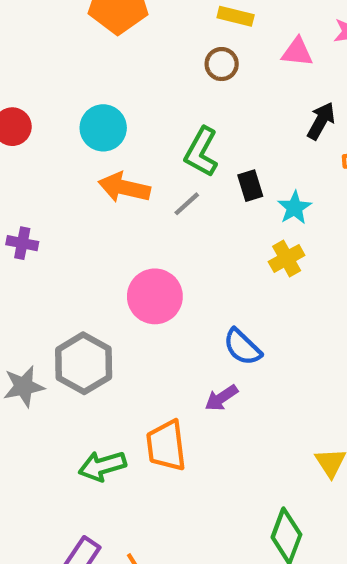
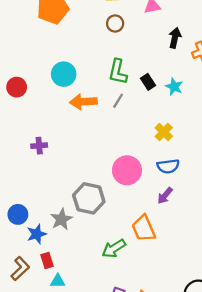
yellow cross: (287, 258) -> (164, 132), moved
pink circle: (155, 296) -> (127, 170), moved
blue semicircle: (242, 347) -> (168, 166), turned -35

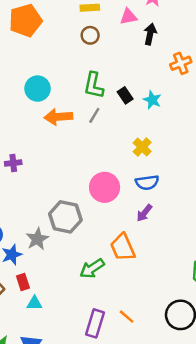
black arrow: (175, 38) -> (150, 34), moved

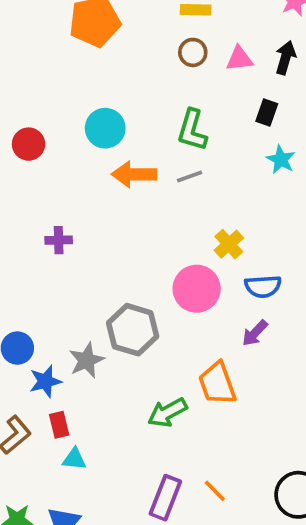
pink triangle: (128, 17) -> (239, 59), moved
black rectangle: (125, 95) -> (267, 112), moved, turned 49
gray line: (94, 115) -> (190, 176), turned 35
yellow cross: (142, 147) -> (229, 244), moved

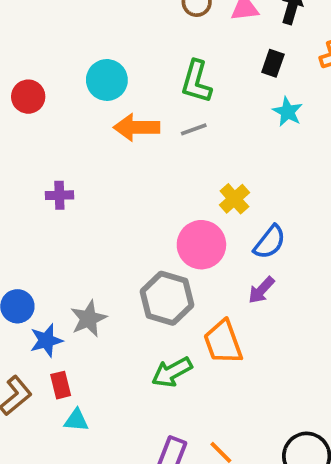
blue semicircle: (263, 286) -> (270, 242), turned -48
gray hexagon: (133, 330) -> (167, 298), moved

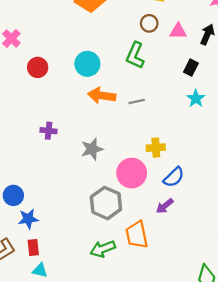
green L-shape: (196, 82) -> (135, 55), moved
yellow cross: (234, 199) -> (156, 148), turned 30
gray star: (89, 319) -> (92, 149), moved

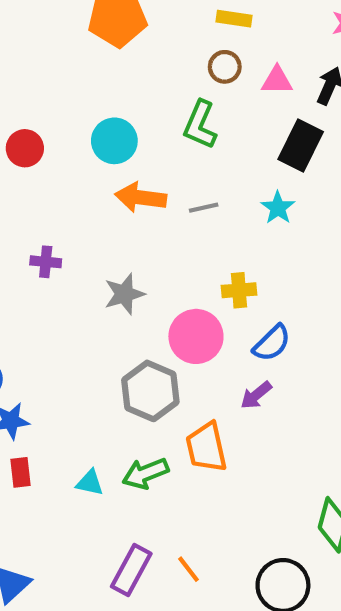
black rectangle: (191, 68) -> (301, 146), size x1.6
cyan star: (196, 99) -> (278, 208), moved
cyan triangle: (40, 270) -> (90, 483), moved

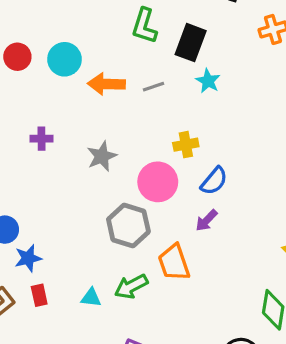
cyan circle: (114, 141) -> (64, 59), moved
black rectangle: (301, 146) -> (191, 43), moved

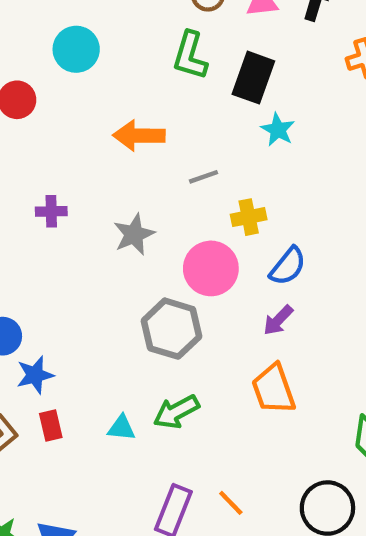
cyan circle: (64, 59) -> (76, 49), moved
gray line: (153, 87) -> (203, 177), moved
orange trapezoid: (174, 263) -> (273, 389), moved

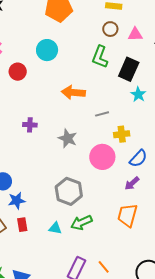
gray star: (134, 234) -> (68, 138), turned -30
gray hexagon: (172, 329) -> (69, 191), moved
orange trapezoid: (273, 389) -> (127, 215), turned 30

